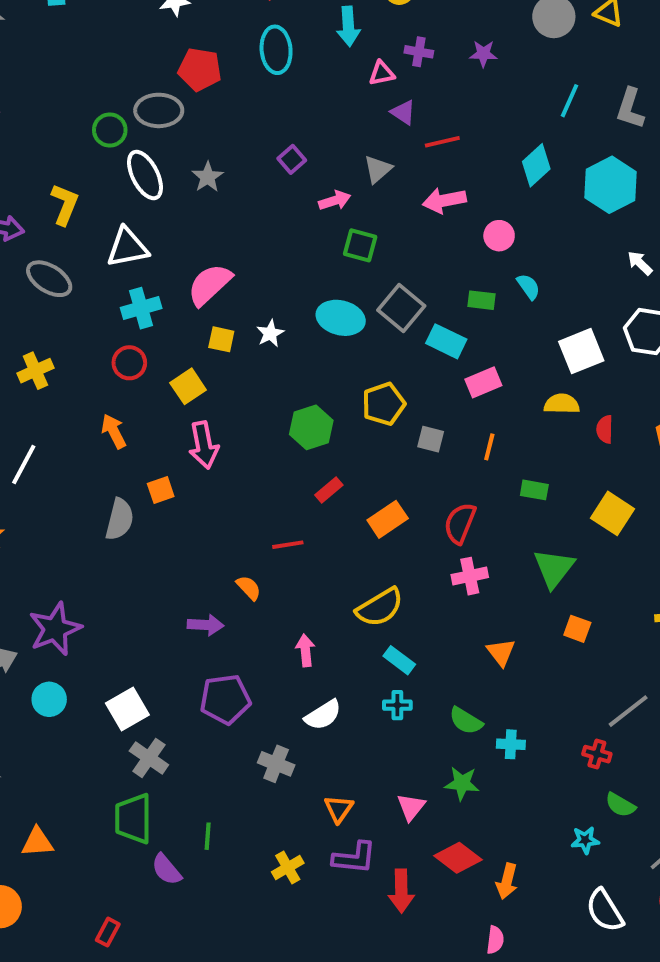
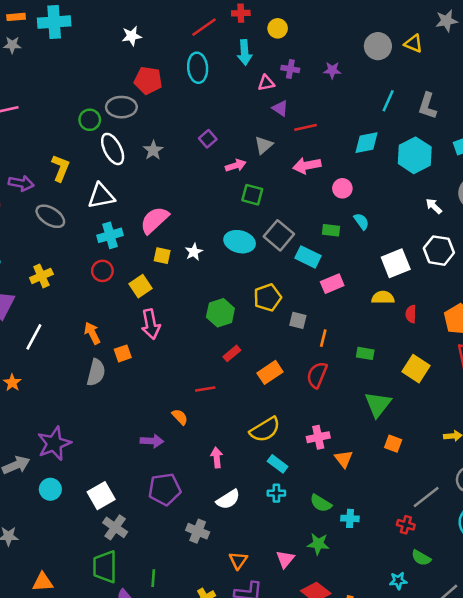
cyan diamond: (536, 165) -> (366, 143), turned 32
orange arrow: (114, 431) -> (92, 333), moved
orange line: (489, 447) -> (323, 338), moved
pink cross: (470, 576) -> (318, 437), moved

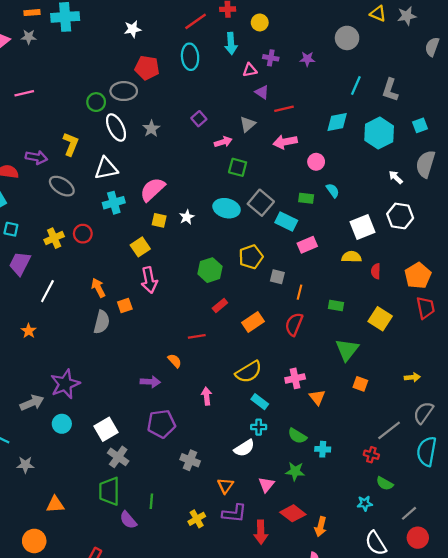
yellow triangle: (413, 44) -> (378, 14), moved
red circle: (102, 271) -> (83, 234), moved
white semicircle: (228, 499) -> (244, 448), moved

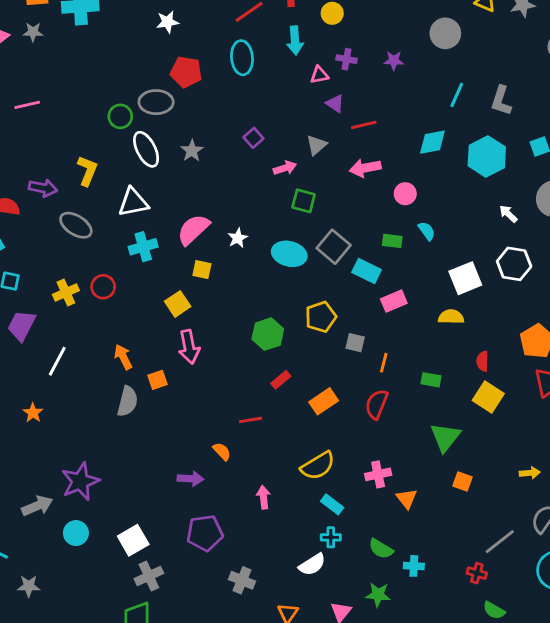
white star: (187, 217) -> (238, 238), moved
red semicircle: (376, 271) -> (483, 361), moved
gray cross: (118, 457) -> (149, 576), turned 30

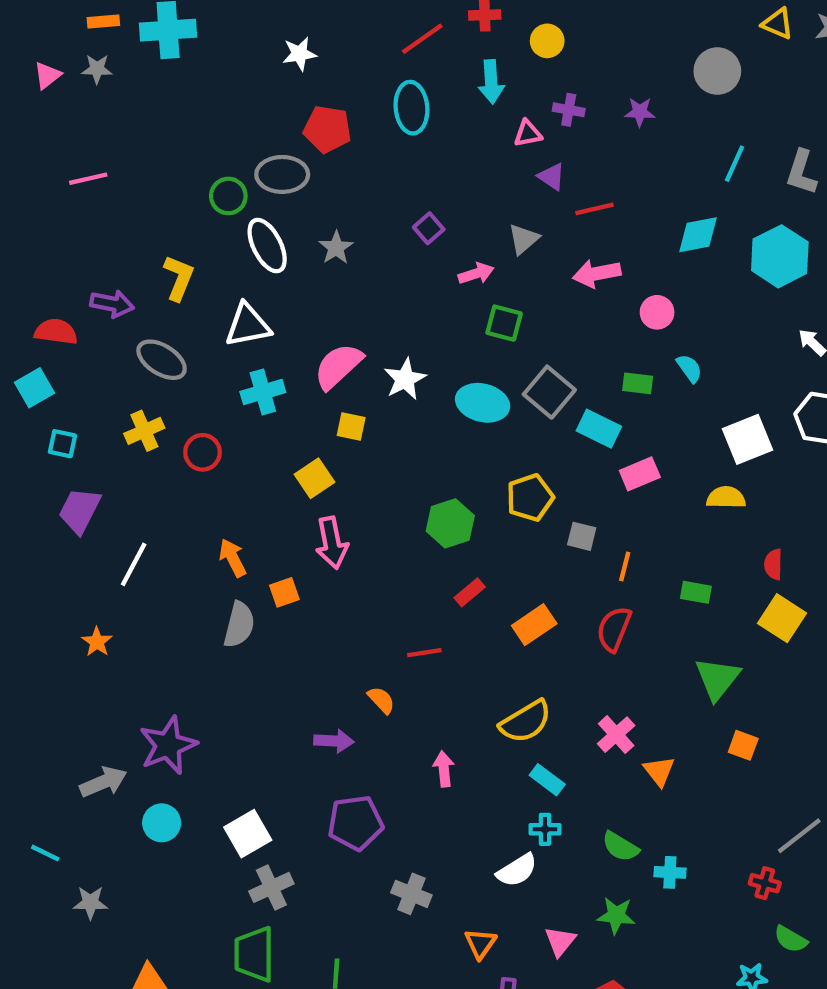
white star: (238, 238) -> (405, 379), size x1.4
yellow cross: (66, 293) -> (144, 431), moved
pink cross: (378, 474) -> (616, 735), turned -30

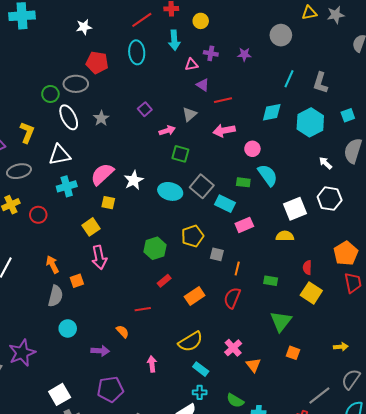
yellow triangle: (778, 24) -> (309, 13), turned -35
gray ellipse: (162, 360) -> (19, 171), turned -45
cyan semicircle: (689, 368) -> (268, 175), size x1.6
cyan circle: (162, 823) -> (68, 328), moved

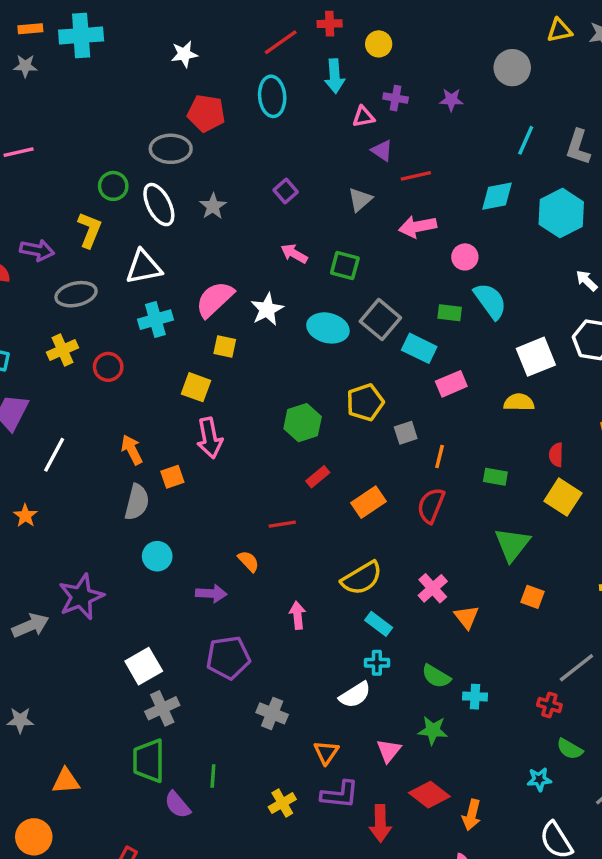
green circle: (50, 94) -> (113, 186), moved
pink arrow: (167, 131) -> (294, 254), moved, turned -133
yellow square: (91, 227) -> (196, 387), turned -36
gray square: (217, 254) -> (406, 433), turned -32

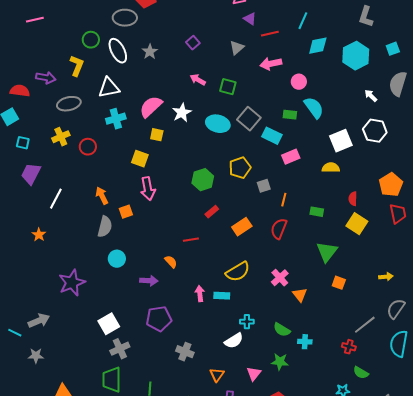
cyan line: (526, 140) -> (303, 21), moved
cyan rectangle: (379, 624) -> (222, 296), moved, turned -35
gray arrow: (30, 626) -> (39, 321), moved

